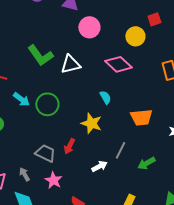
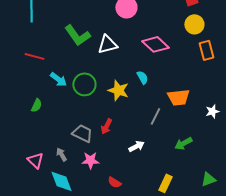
yellow circle: (135, 36) -> (194, 24), moved
yellow star: (91, 123) -> (118, 90), moved
gray line: (120, 150) -> (155, 116), moved
pink star: (53, 180) -> (90, 160), turned -30

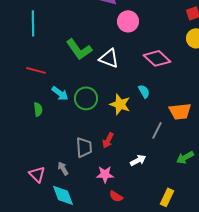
white triangle: (107, 44) -> (109, 58), turned 35
green semicircle: (36, 105) -> (38, 109), moved, turned -32
gray trapezoid: (82, 133) -> (84, 147), turned 60
pink star: (90, 160) -> (105, 174), moved

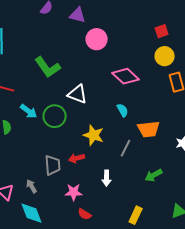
white triangle: (109, 58) -> (78, 94), moved
cyan semicircle: (144, 91) -> (123, 110), moved
yellow star: (120, 104) -> (94, 135), moved
red arrow: (108, 140) -> (77, 158), turned 49
white arrow: (138, 160) -> (107, 178), turned 119

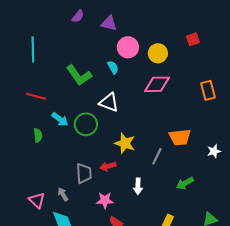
yellow circle: (165, 56) -> (158, 53), moved
pink diamond: (126, 76) -> (157, 84), turned -44
cyan semicircle: (123, 110) -> (113, 67), moved

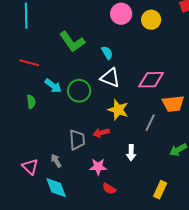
cyan semicircle: (113, 67) -> (107, 53), moved
pink diamond: (157, 84) -> (151, 80), moved
white triangle: (109, 102) -> (110, 78), moved

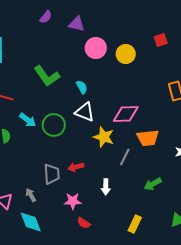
yellow star: (118, 110) -> (104, 137), moved

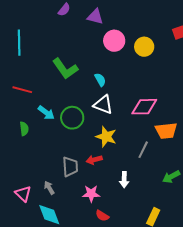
yellow star: (104, 137) -> (106, 137), moved

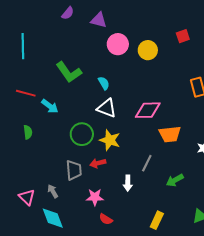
cyan arrow: (46, 113) -> (50, 106), moved
green circle: (72, 118) -> (82, 134), moved
gray line: (143, 150) -> (147, 163), moved

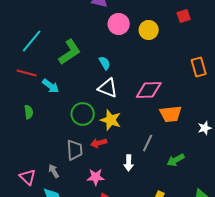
cyan line: (23, 46) -> (32, 41), moved, turned 40
green L-shape: (69, 72) -> (70, 52), turned -88

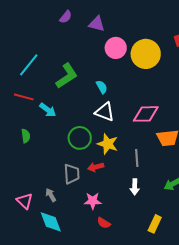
yellow circle: (149, 30) -> (146, 54), size x1.5
gray line: (148, 143) -> (137, 158), moved, turned -30
white arrow: (129, 163) -> (135, 187), moved

